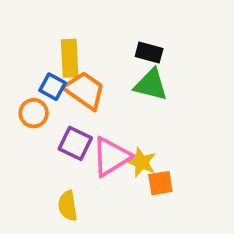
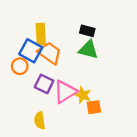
blue square: (53, 87) -> (31, 51), size x1.5

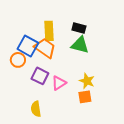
yellow rectangle: (41, 34) -> (49, 31), moved
pink triangle: (65, 92) -> (59, 83), size x0.7
yellow star: (83, 95) -> (87, 81), moved

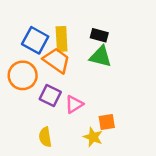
blue square: (28, 46) -> (35, 40), moved
orange circle: (18, 60) -> (23, 75), size x1.5
yellow star: (87, 81) -> (93, 137), moved

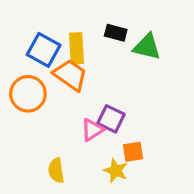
black rectangle: (99, 35) -> (116, 33), moved
green triangle: (101, 57) -> (147, 47), moved
purple square: (50, 96) -> (111, 119), moved

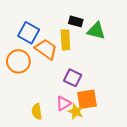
yellow rectangle: (77, 48) -> (65, 40), moved
pink triangle: (92, 130) -> (63, 103), moved
orange square: (133, 152) -> (87, 99), size x1.5

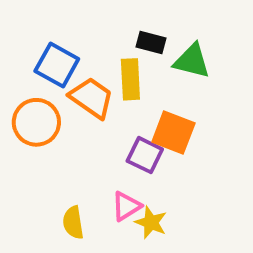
orange square: (87, 99) -> (173, 133), moved, turned 30

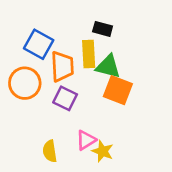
green triangle: (192, 61) -> (108, 66), moved
orange trapezoid: (92, 98) -> (62, 66), turned 52
purple square: (145, 155) -> (65, 98), moved

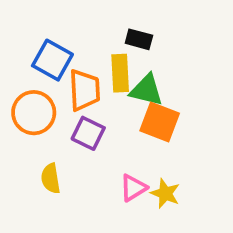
pink triangle: (86, 140) -> (133, 188), moved
yellow semicircle: (50, 151) -> (51, 178), moved
yellow star: (103, 151) -> (165, 193), moved

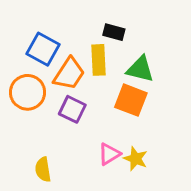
orange trapezoid: (84, 90) -> (69, 74), turned 36
green triangle: (146, 90) -> (140, 69), moved
yellow semicircle: (51, 178) -> (43, 169), moved

